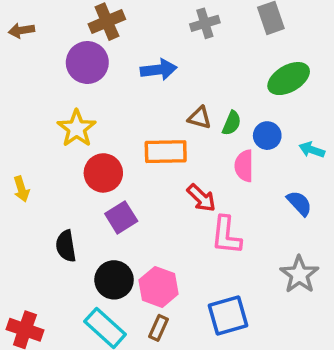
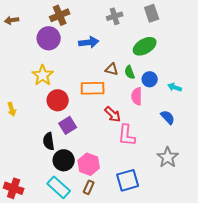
green ellipse: (289, 79) -> (145, 46), moved
green semicircle: (232, 123) -> (130, 72), turned 136
black semicircle: (66, 246) -> (49, 141), moved

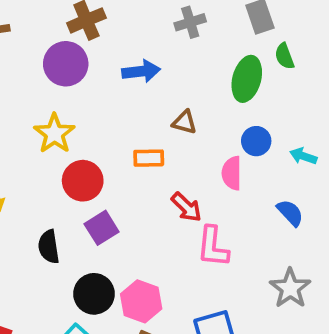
green ellipse: (145, 46) -> (247, 79), turned -45
green semicircle: (130, 72) -> (284, 56), moved
orange rectangle: (93, 88) -> (149, 158), size x0.7
black semicircle: (49, 141) -> (49, 247), moved

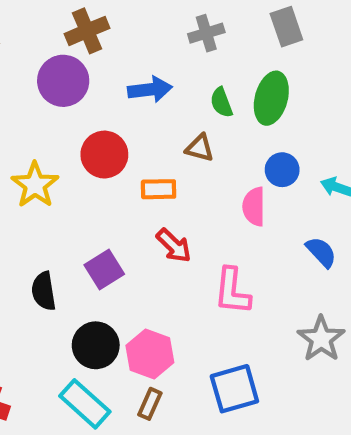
green semicircle: (284, 56) -> (221, 102), moved
yellow star: (54, 134) -> (35, 185), moved
red circle: (83, 181) -> (104, 155), moved
red arrow: (186, 207) -> (174, 246), moved

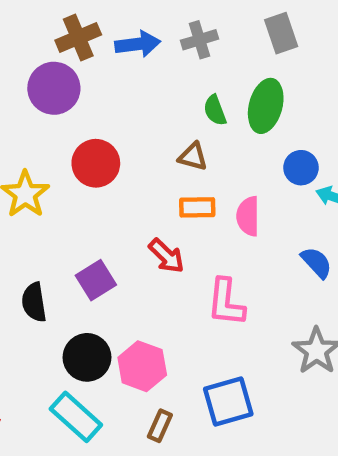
blue arrow: (150, 89) -> (138, 44), moved
blue circle: (282, 170) -> (301, 168), moved
orange rectangle: (159, 189) -> (197, 207), moved
brown rectangle: (150, 404) -> (160, 426), moved

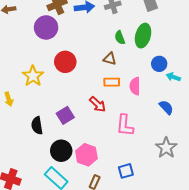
blue square: (228, 402) -> (126, 171), size x0.7

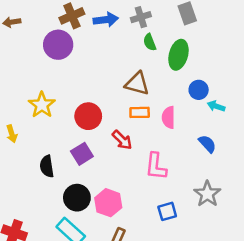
green semicircle: (120, 38) -> (150, 42), moved
brown triangle: (110, 59) -> (137, 84), size x1.5
red circle: (65, 62) -> (88, 116), moved
blue square: (126, 171) -> (167, 211), moved

